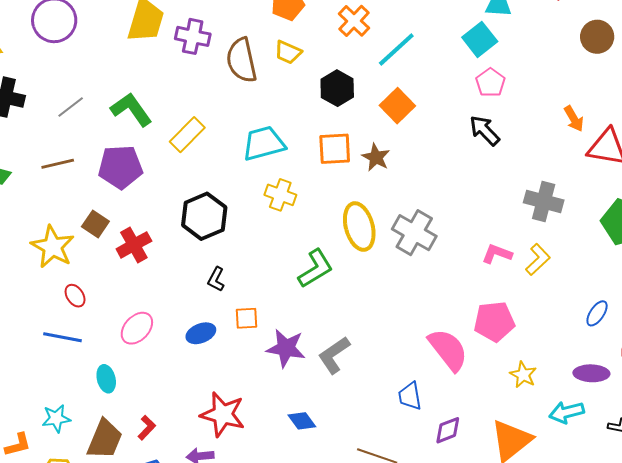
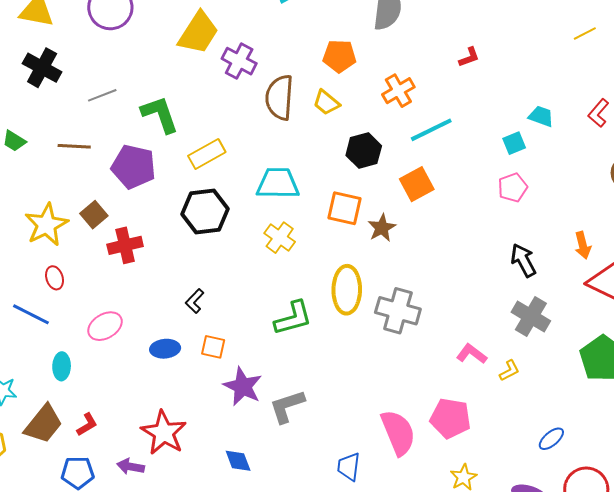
cyan square: (480, 39) -> (514, 143), size x0.7
black arrow: (485, 130) -> (523, 260), moved
black hexagon: (204, 216) -> (205, 211), moved
gray cross: (414, 233) -> (398, 311), turned -30
yellow L-shape: (538, 259) -> (509, 371), size x0.7

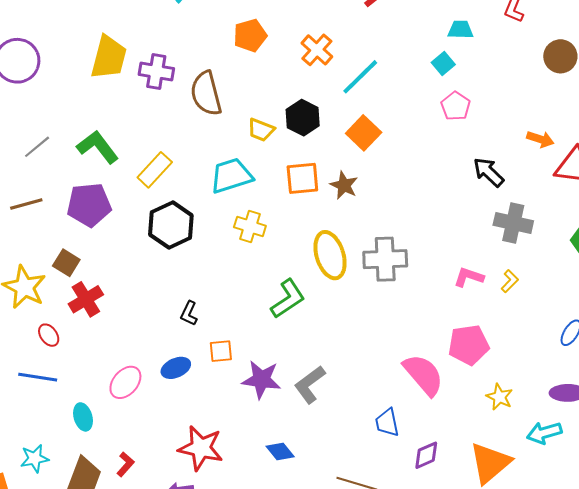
yellow trapezoid: (326, 103) -> (261, 130), moved
red cross: (125, 245) -> (86, 299), moved
orange arrow: (583, 245) -> (540, 139), turned -40
pink ellipse: (105, 326) -> (125, 382), moved

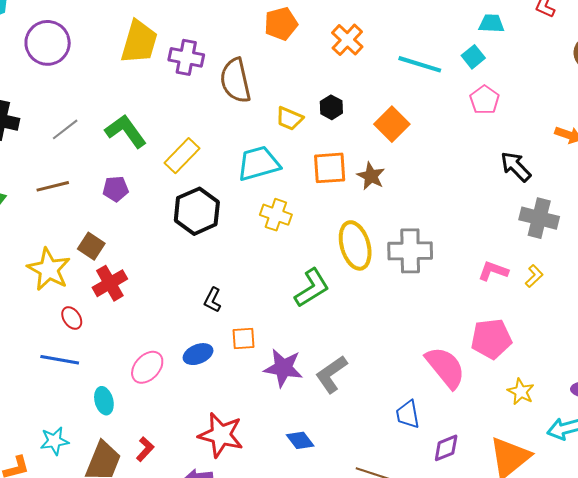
cyan line: (360, 77) -> (420, 64), moved, turned 60
black hexagon: (303, 118) -> (331, 107), size x0.7
purple pentagon: (89, 205) -> (116, 189), size x0.6

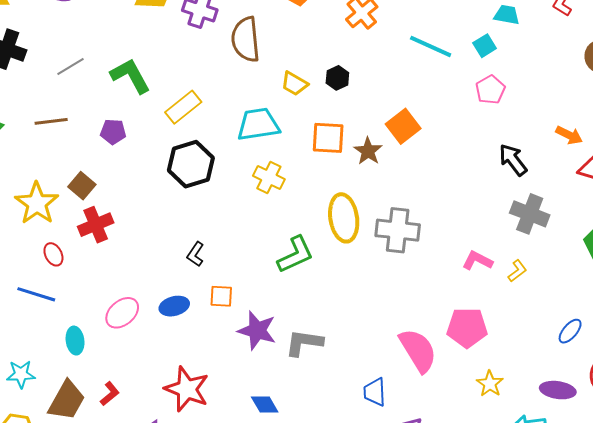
orange square: (392, 124) -> (403, 126), moved
gray L-shape: (331, 374) -> (304, 343), turned 36

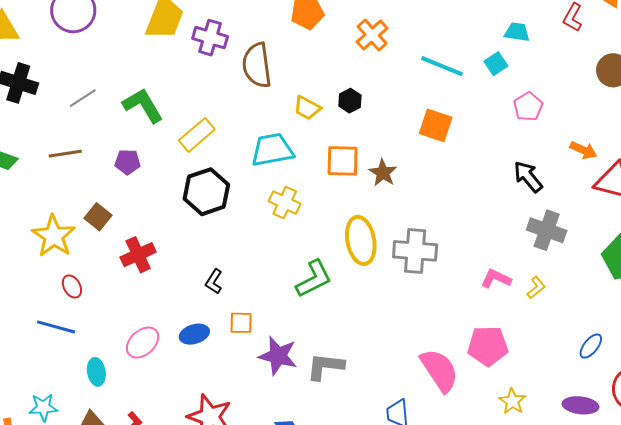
pink pentagon: (490, 90) -> (528, 107), moved
orange square: (403, 126) -> (436, 125), moved, turned -32
red cross: (96, 225) -> (138, 255), moved

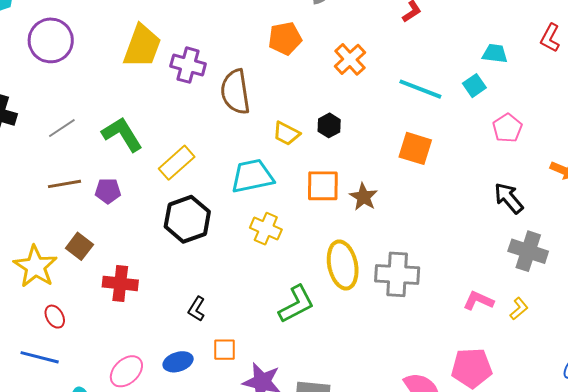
brown line: (65, 154) -> (65, 184), moved
red cross: (138, 255) -> (120, 283), turned 32

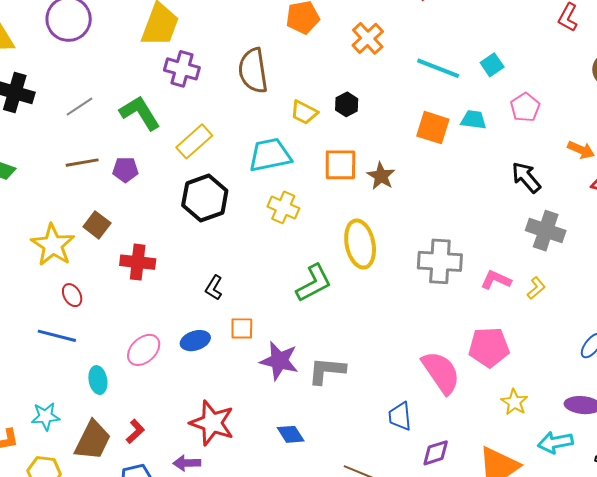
cyan trapezoid: (495, 54) -> (474, 120), moved
purple cross: (188, 65) -> (182, 69), moved
gray cross: (397, 274) -> (440, 261), moved

